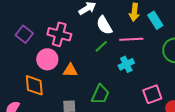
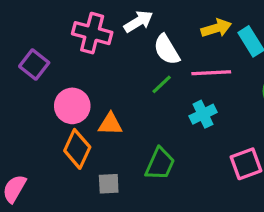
yellow arrow: (134, 12) -> (216, 28), turned -114
pink cross: (59, 34) -> (92, 33), moved
orange diamond: (34, 85) -> (77, 149), moved, turned 30

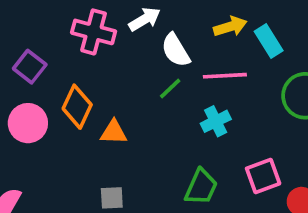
pink circle: (72, 106) -> (28, 123), moved
orange diamond: (77, 149) -> (77, 107), moved
green trapezoid: (160, 164) -> (201, 187), moved

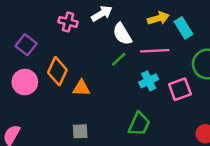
pink cross: (94, 32) -> (68, 22), size x0.7
pink square: (263, 176) -> (180, 89), moved

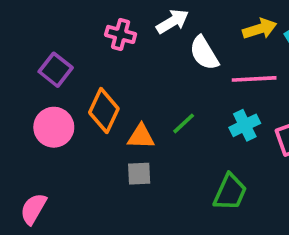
green line: (119, 59) -> (184, 123), moved
gray square: (80, 131) -> (139, 174), moved

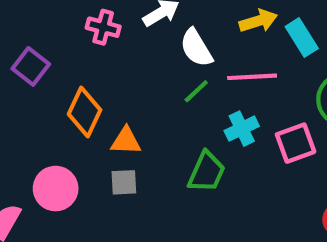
green line: (184, 123) -> (196, 91), moved
pink circle: (54, 127) -> (56, 189), moved
green trapezoid: (230, 192) -> (207, 172), moved

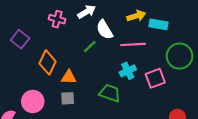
cyan rectangle: (302, 38) -> (158, 24), turned -48
green line: (196, 91) -> (90, 47), moved
green trapezoid: (207, 172) -> (110, 93), turned -95

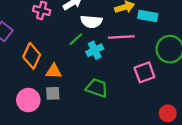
white semicircle: (105, 30) -> (91, 22), turned -54
cyan cross: (128, 71) -> (95, 50), moved
pink circle: (33, 101) -> (28, 100), moved

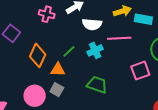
green line: (76, 39) -> (69, 51), moved
gray square: (53, 93) -> (57, 90), turned 32

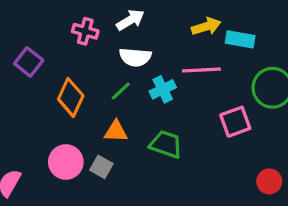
white semicircle: (92, 24) -> (135, 57), moved
orange triangle: (58, 70) -> (116, 131), moved
gray square: (57, 90) -> (101, 167), moved

